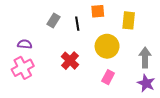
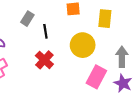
black line: (77, 24) -> (45, 31), moved
pink rectangle: (108, 77) -> (96, 77), moved, size x1.5

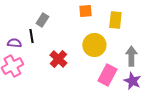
black line: (45, 31) -> (31, 36), moved

